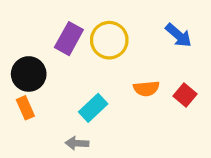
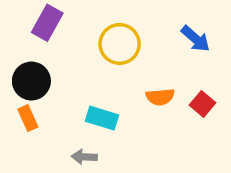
purple rectangle: (69, 39) -> (47, 23), moved
cyan rectangle: (93, 108) -> (102, 118), turned 60

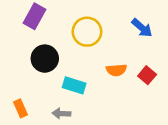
black circle: (31, 81) -> (45, 59), moved
orange rectangle: (28, 118) -> (20, 108), moved

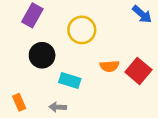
blue arrow: (142, 28) -> (142, 14), moved
red square: (147, 75) -> (138, 71), size x1.5

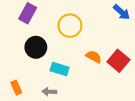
orange semicircle: (110, 66) -> (94, 57), turned -147

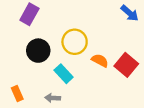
yellow circle: (70, 26) -> (75, 42), moved
cyan rectangle: (60, 69) -> (64, 74), turned 30

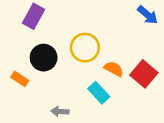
cyan rectangle: (64, 74) -> (99, 93), moved
orange rectangle: (17, 94) -> (20, 79), moved, turned -32

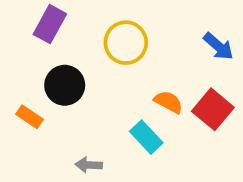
blue arrow: (148, 15) -> (218, 46), moved
yellow circle: (85, 48) -> (126, 43), moved

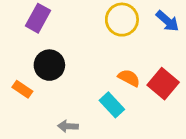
yellow circle: (126, 43) -> (122, 20), moved
blue arrow: (218, 46) -> (167, 21), moved

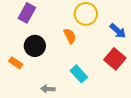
blue arrow: (167, 21) -> (118, 31), moved
orange semicircle: (129, 78) -> (70, 36), moved, turned 35

